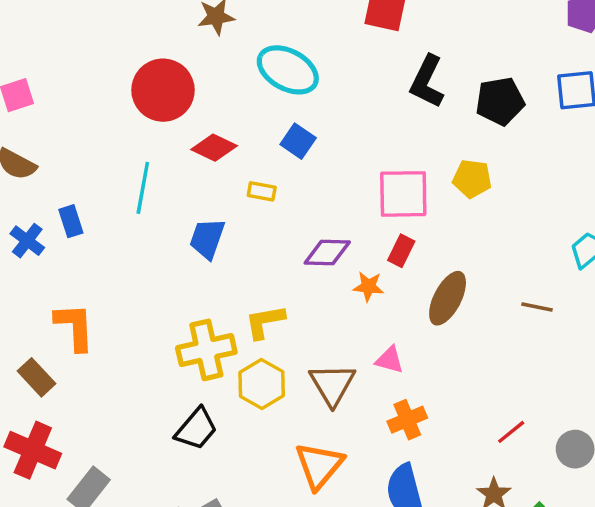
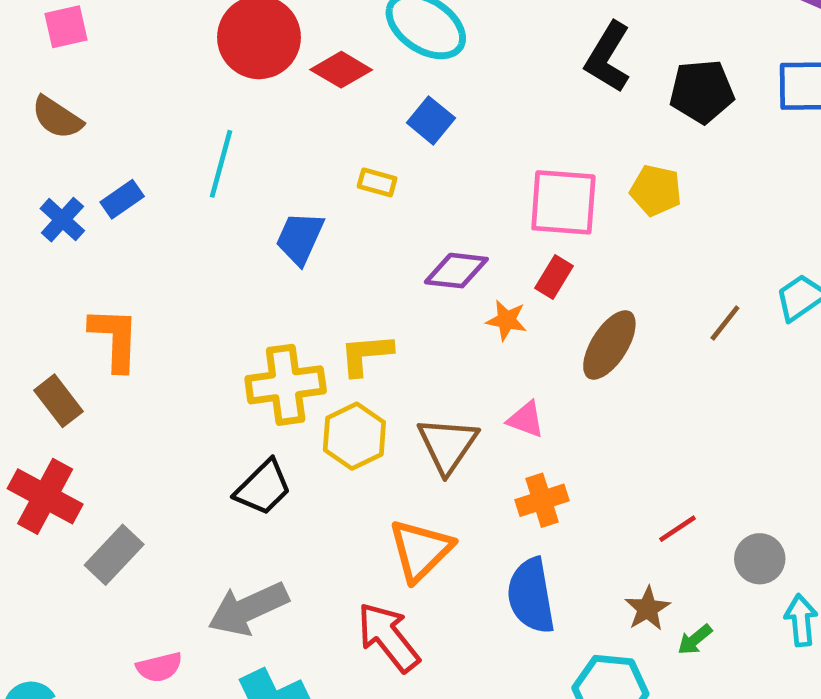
red diamond: (214, 148) -> (341, 70), moved
blue rectangle: (71, 221) -> (122, 199), turned 68
brown line: (537, 307) -> (725, 323), moved, turned -68

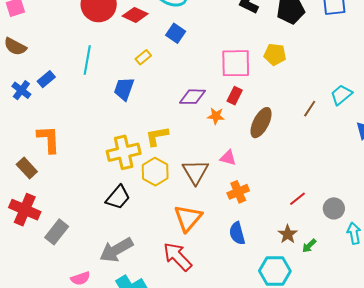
yellow rectangle: (377, 182) -> (143, 57), moved, turned -49
blue semicircle: (531, 596) -> (237, 233), size x0.7

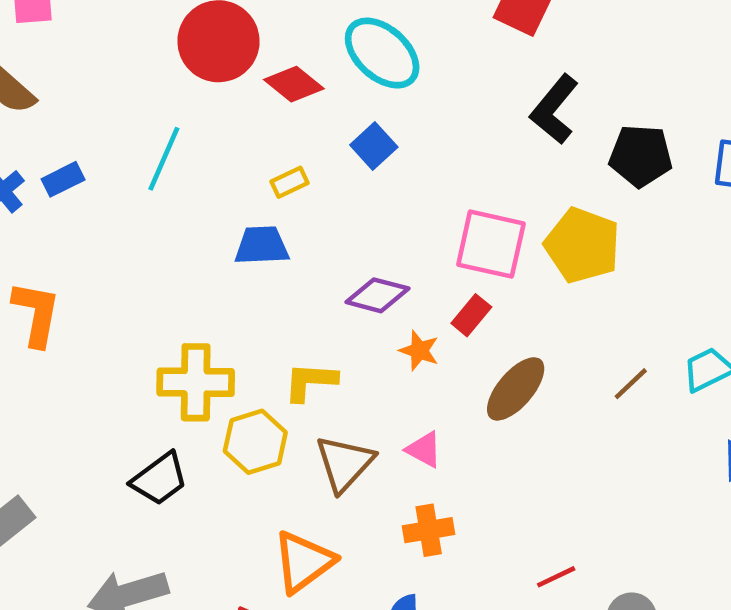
yellow pentagon: (275, 54) -> (582, 245), size x1.5
blue trapezoid: (124, 89) -> (262, 245), moved, turned 55
yellow L-shape: (157, 136) -> (310, 382), moved

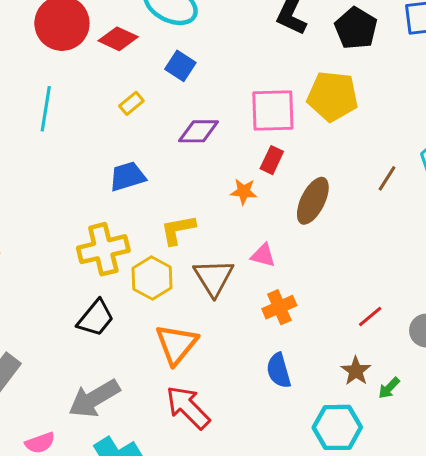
black pentagon: (641, 156) -> (356, 28), turned -30
blue trapezoid: (262, 245) -> (127, 176), moved
purple diamond: (377, 295) -> (198, 131), moved
orange triangle: (304, 562) -> (176, 344), moved

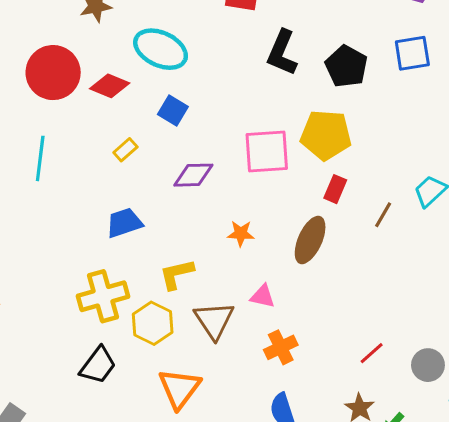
red rectangle: (272, 160) -> (335, 189), moved

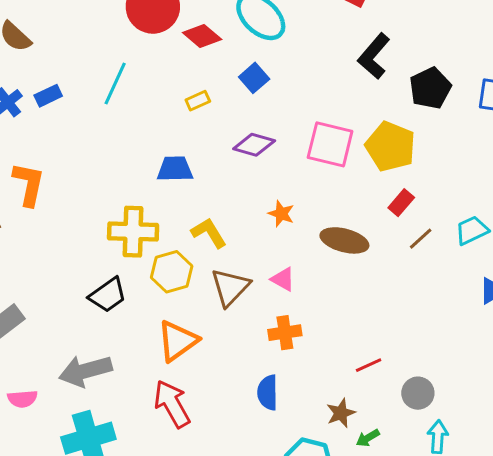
red rectangle: (335, 189) -> (401, 203), moved
brown ellipse: (310, 240) -> (344, 240), turned 63
yellow L-shape: (177, 274) -> (209, 233), turned 54

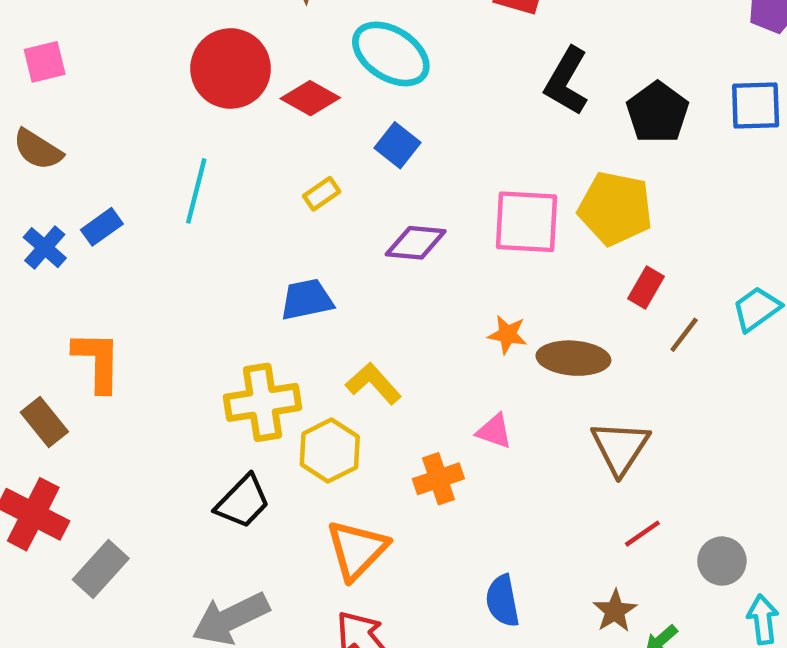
orange star: (281, 214) -> (507, 334), moved
brown triangle: (230, 287) -> (620, 447), moved
orange cross: (285, 333) -> (438, 479), moved

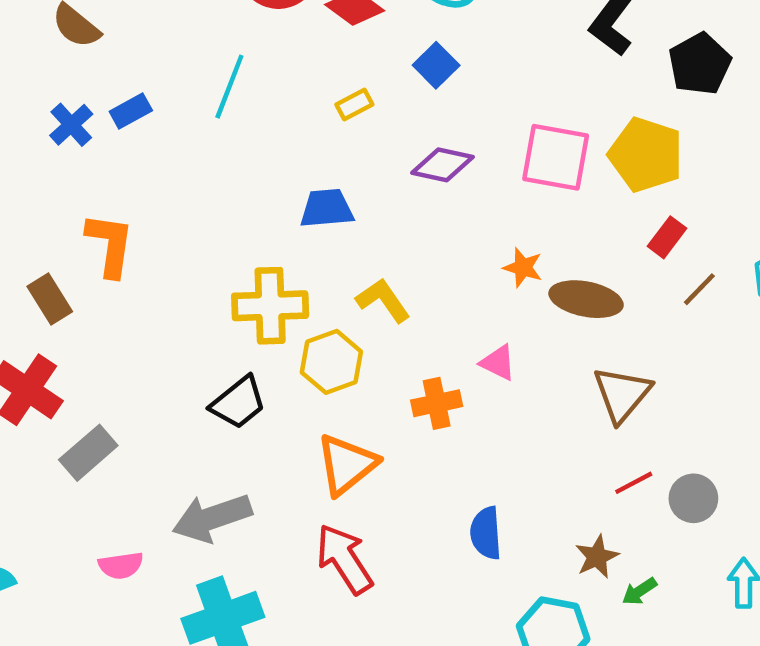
gray circle: (722, 561) -> (693, 498), moved

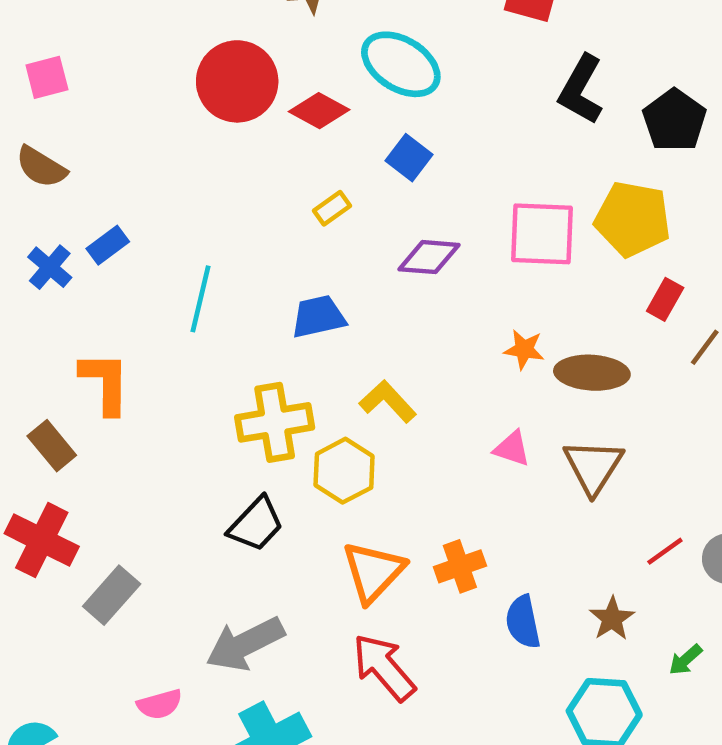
cyan line: (229, 87) -> (200, 299), moved
brown triangle: (622, 394) -> (593, 466), moved
orange cross: (437, 403) -> (460, 566), moved
brown star: (597, 557) -> (612, 619), moved

